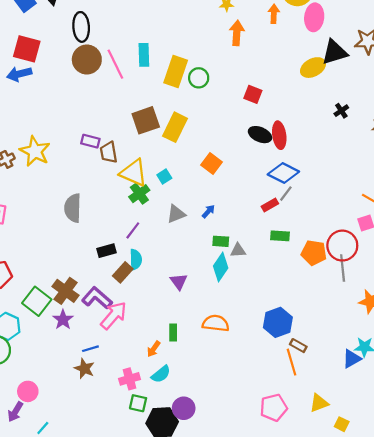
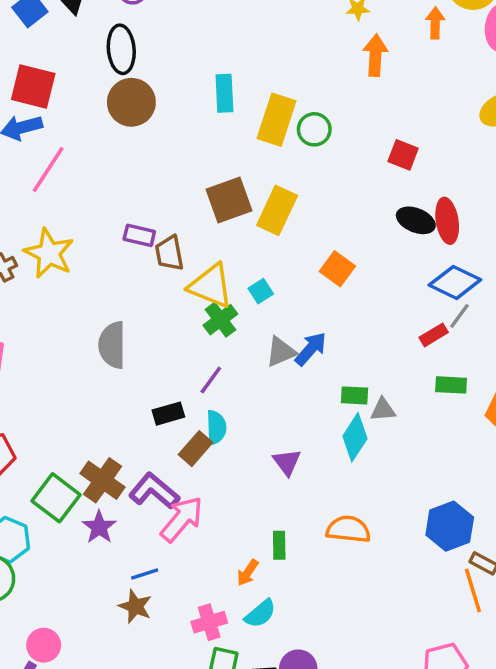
pink line: (115, 64) -> (48, 170), moved, turned 60
blue arrow: (208, 211) -> (311, 349), moved, size x1.5

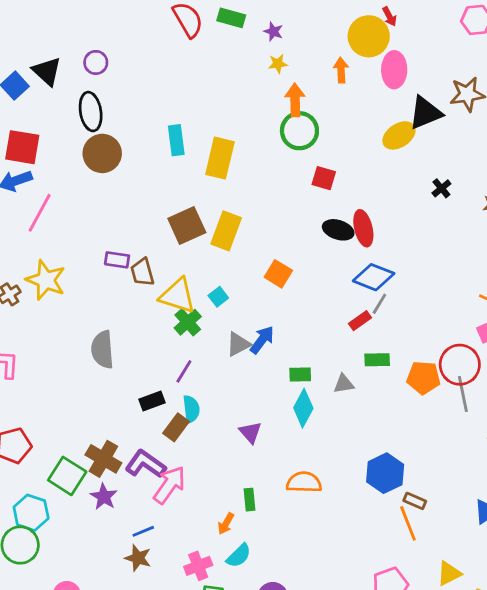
green circle: (314, 129) -> (299, 131), moved, size x1.4
gray triangle: (383, 410) -> (344, 384), moved

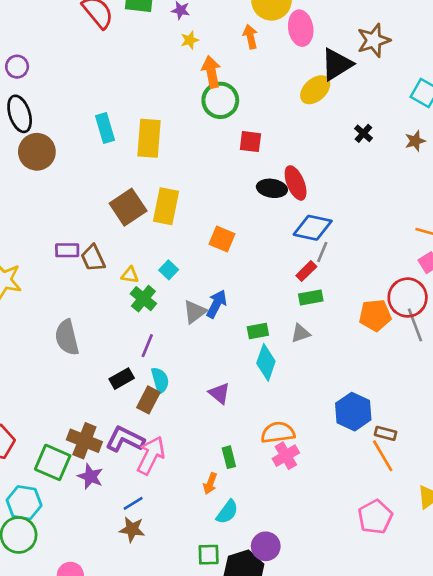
yellow triangle: (178, 296) -> (130, 275), size x0.5
green rectangle: (377, 360) -> (311, 298), moved
pink cross: (198, 566) -> (286, 456), moved

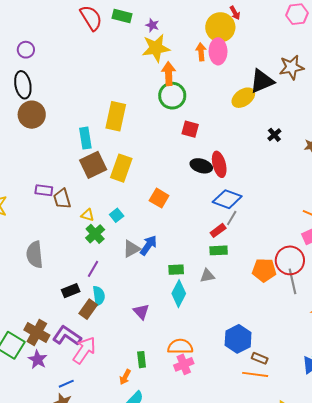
pink ellipse: (301, 28) -> (218, 51), moved
yellow star: (190, 40) -> (156, 48), size x2.0
cyan rectangle: (105, 128) -> (85, 138), moved
orange line: (383, 456) -> (255, 374), turned -60

